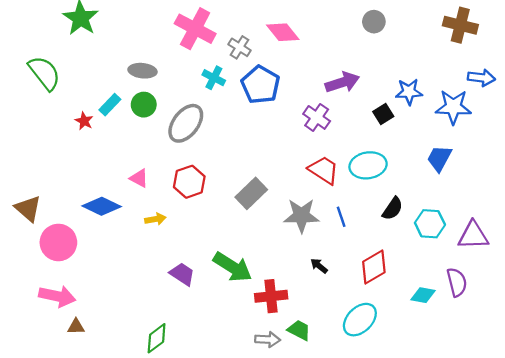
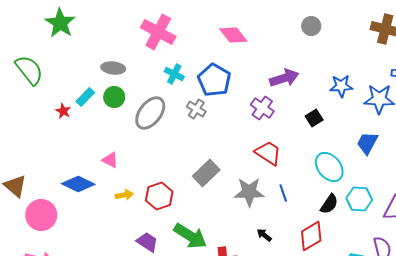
gray cross: (240, 47) -> (196, 109), moved
black square: (383, 114) -> (314, 118), moved
cyan ellipse: (368, 165) -> (329, 167), moved, turned 60
red hexagon: (189, 182) -> (159, 196), moved
black semicircle: (393, 209) -> (329, 204), moved

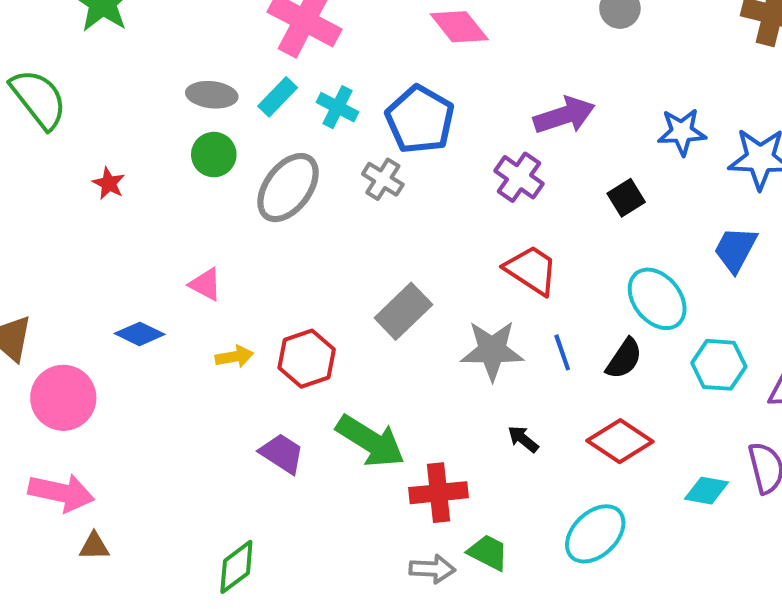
cyan rectangle: (85, 97) -> (278, 97), moved
blue diamond: (78, 184) -> (140, 334), size x0.7
black semicircle: (329, 204) -> (624, 359), moved
red diamond: (311, 236) -> (620, 441), turned 64

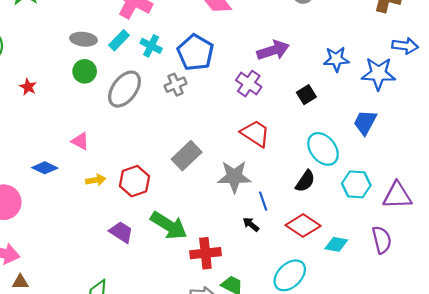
gray cross: (383, 179) -> (176, 85), turned 35
blue line: (562, 352) -> (263, 201), moved
cyan diamond: (707, 491) -> (336, 244), moved

